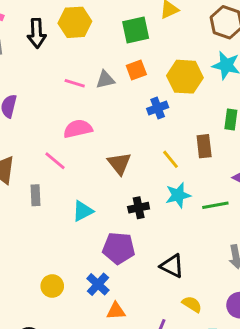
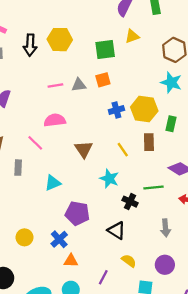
yellow hexagon: (185, 77) -> (144, 109), moved
pink line: (75, 83) -> (55, 86), turned -32
cyan star: (178, 195) -> (109, 179), moved, turned 30
black cross: (139, 208) -> (130, 202), moved, turned 32

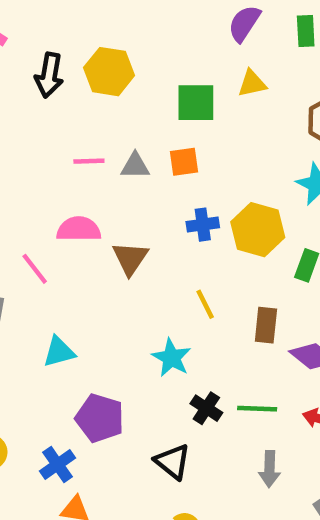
brown rectangle: (149, 142) -> (266, 325), moved
brown triangle: (84, 149) -> (130, 258), moved
green line: (153, 188) -> (257, 409), moved

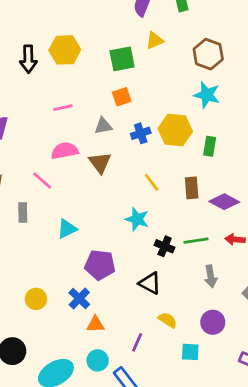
gray triangle: (135, 166) -> (103, 126), moved

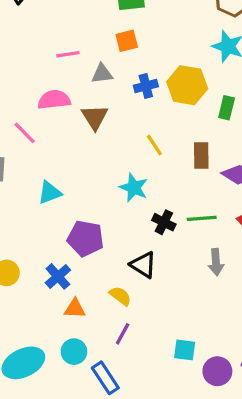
pink line: (63, 108) -> (68, 54), moved
yellow semicircle: (168, 320) -> (120, 296), moved
purple circle: (213, 322) -> (217, 371), moved

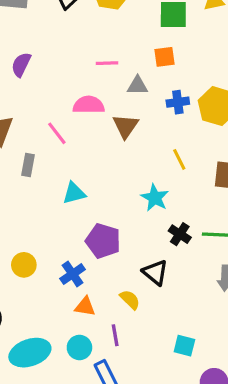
purple line: (123, 334) -> (115, 335), moved, turned -45
cyan square: (185, 350) -> (184, 346), moved

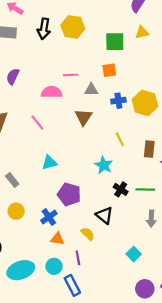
pink semicircle: (89, 105) -> (52, 92), moved
gray rectangle: (28, 165) -> (12, 180), moved, turned -48
cyan square: (184, 346) -> (134, 254), moved, turned 32

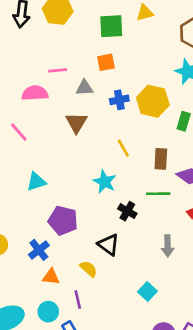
green line: (145, 189) -> (158, 194), moved

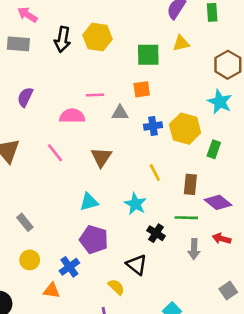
brown triangle: (76, 123) -> (101, 157), moved
cyan triangle: (36, 182) -> (89, 202), moved
gray arrow: (168, 246) -> (194, 249), moved
orange triangle: (51, 277) -> (52, 291), moved

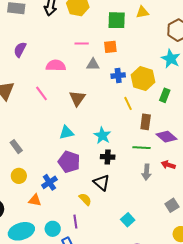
pink line: (95, 95) -> (82, 43), moved
yellow line: (155, 172) -> (128, 103), moved
black cross: (156, 233) -> (108, 157), moved, turned -32

